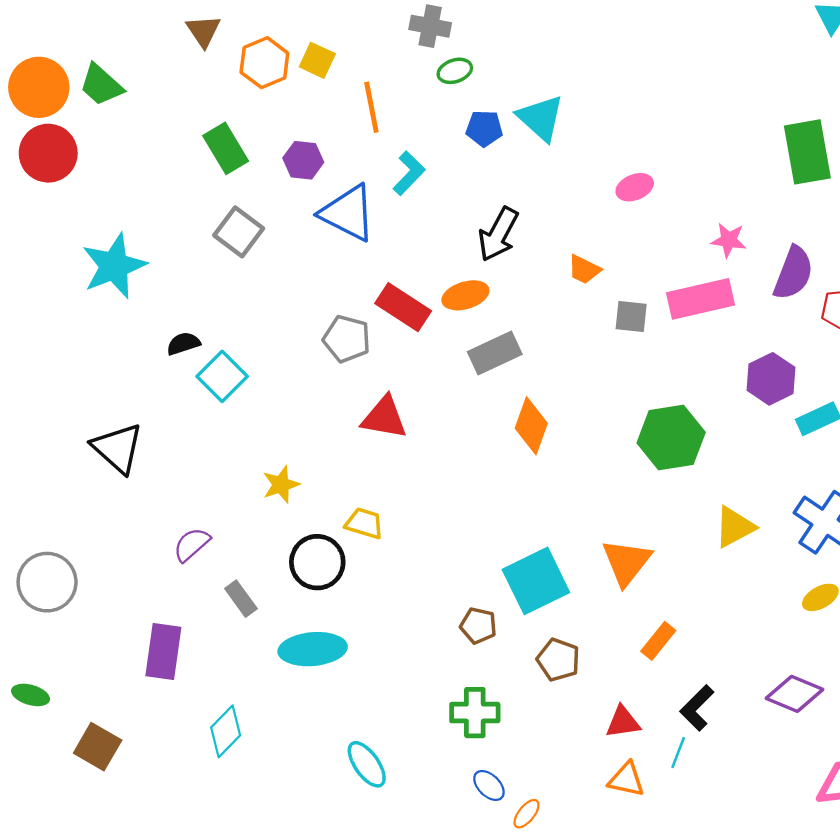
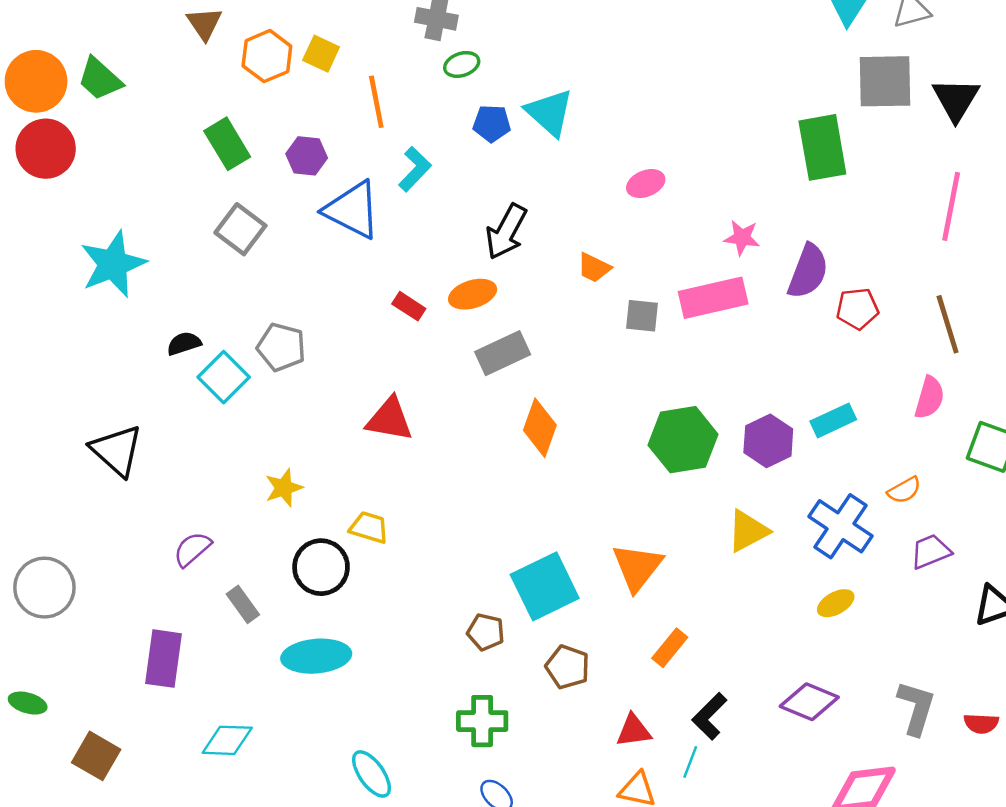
red rectangle: (403, 307) -> (409, 306), size x0.6
gray pentagon: (347, 339) -> (281, 347), moved
purple hexagon: (771, 379) -> (768, 441), moved
cyan diamond: (226, 731) -> (227, 740), turned 48

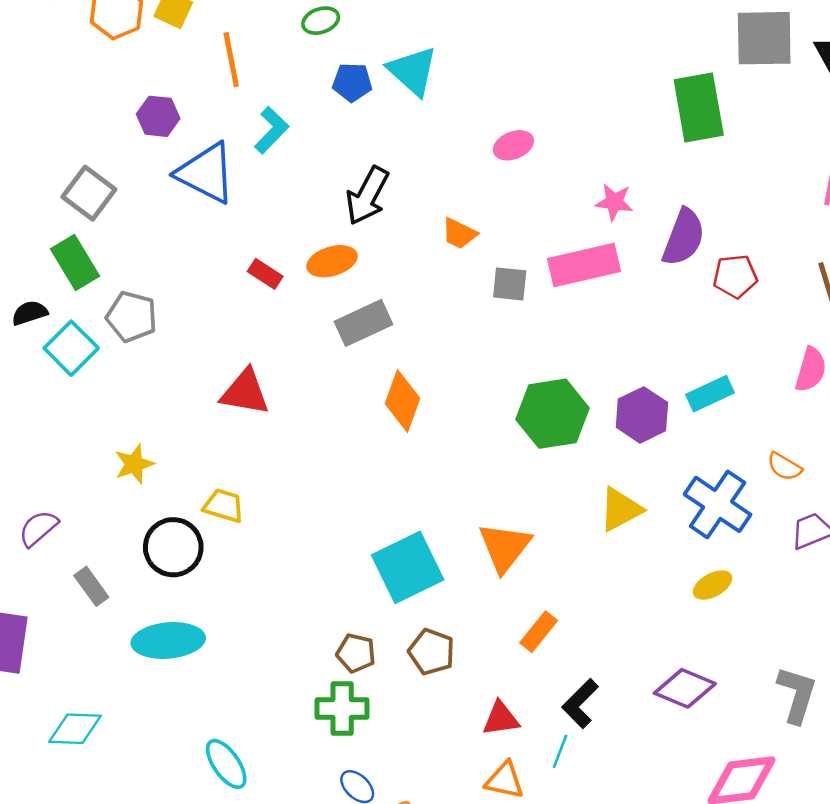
green rectangle: (227, 144) -> (75, 262), moved
orange semicircle: (904, 490) -> (784, 467), turned 60
brown pentagon: (486, 632) -> (356, 653), moved

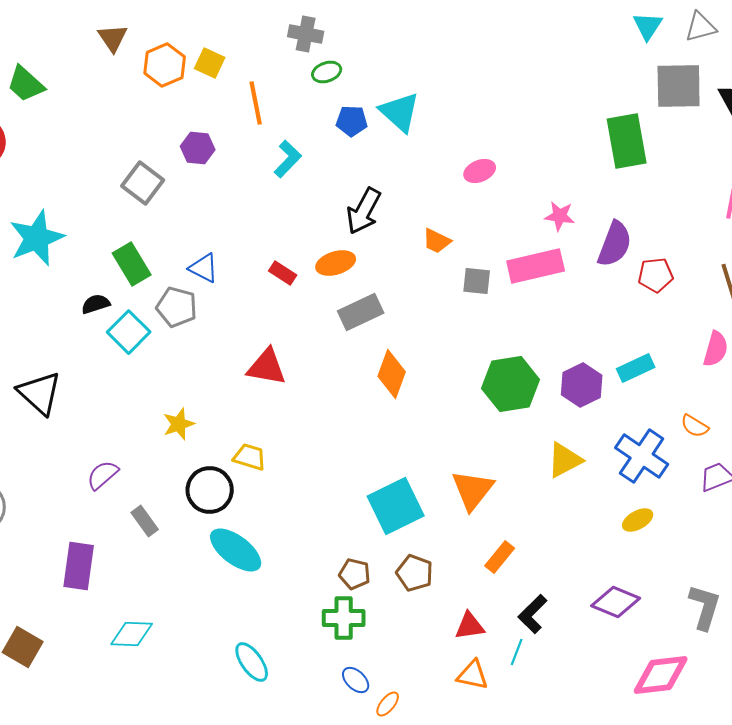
blue triangle: (206, 173) -> (204, 268), moved, size x0.6
gray square: (89, 193) -> (143, 183), moved
cyan ellipse: (168, 640) -> (236, 550), moved, turned 42

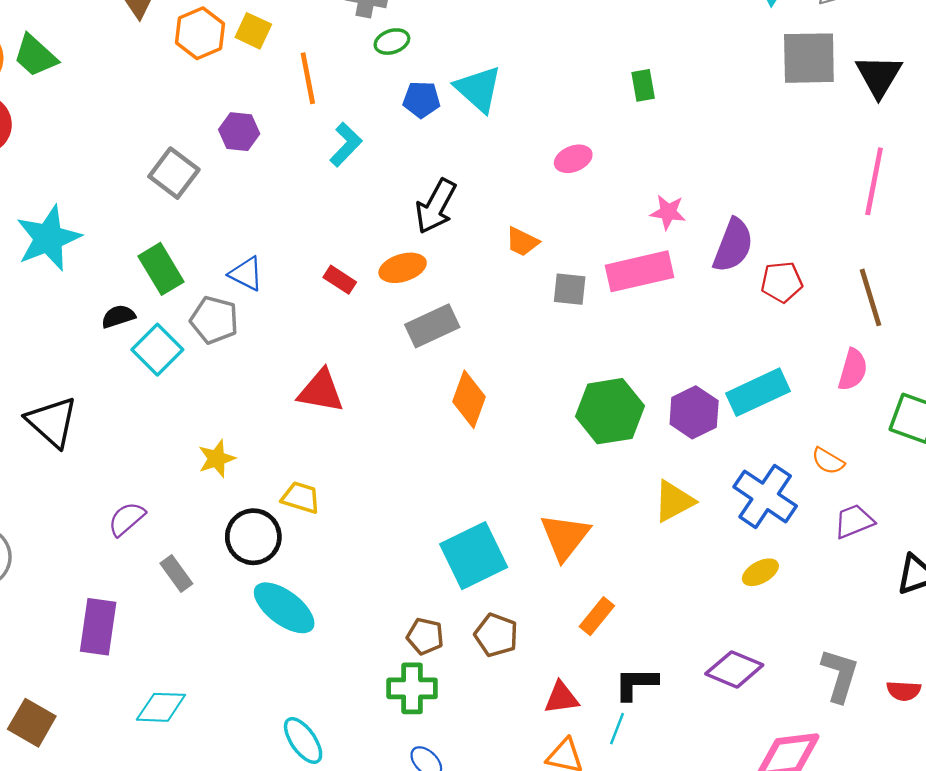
green rectangle: (627, 141) -> (643, 85), moved, size x0.5
cyan rectangle: (636, 368) -> (758, 392), size x1.4
black L-shape: (533, 614) -> (636, 684), turned 45

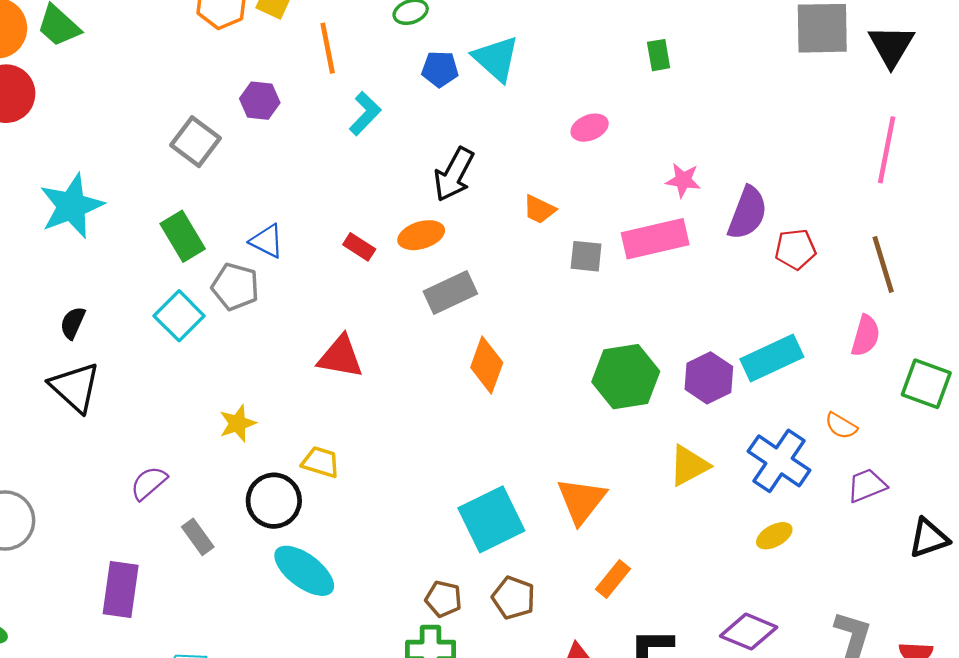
black semicircle: (118, 316) -> (73, 323), moved, turned -48

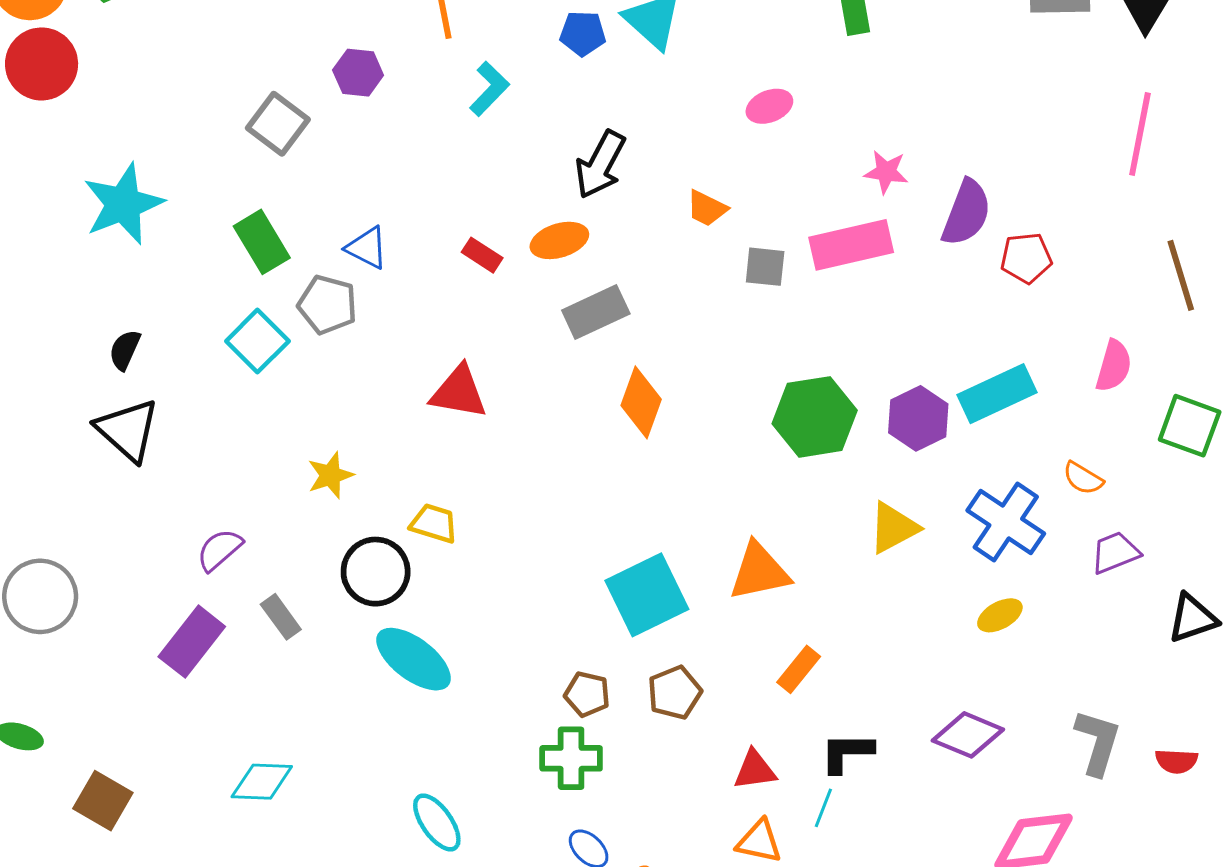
brown line: (883, 264) -> (1181, 275), moved
orange triangle: (581, 501) -> (759, 572), turned 40
purple rectangle: (121, 589) -> (192, 642), moved, turned 30
brown pentagon: (514, 598) -> (675, 693), turned 30

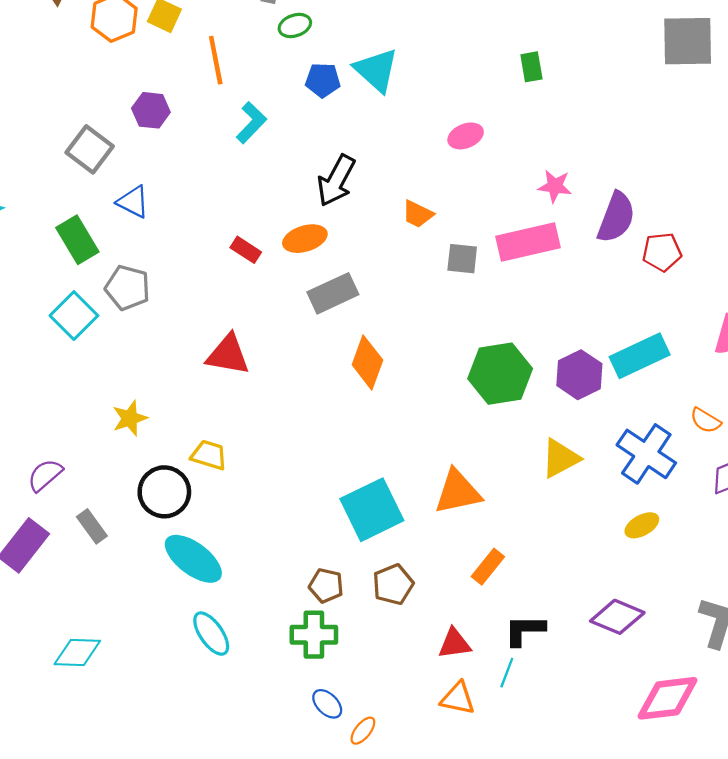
blue triangle: (367, 248) -> (133, 202), moved
cyan ellipse: (437, 822) -> (211, 634), moved

